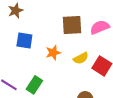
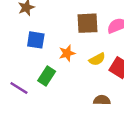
green rectangle: (34, 85) -> (47, 76), moved

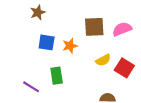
orange star: (67, 53) -> (70, 46), moved
green rectangle: (47, 76) -> (57, 76), turned -42

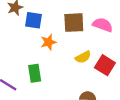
pink semicircle: (122, 29) -> (103, 25), turned 42
blue square: (47, 42) -> (33, 20), moved

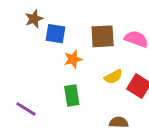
green rectangle: (35, 73) -> (72, 95), moved

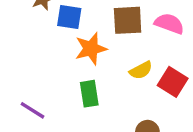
orange star: (73, 59) -> (91, 49), size x1.4

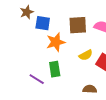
purple line: (33, 110) -> (37, 79), moved

